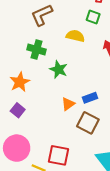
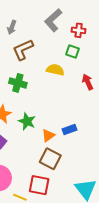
green star: (59, 69) -> (27, 121), moved
brown square: (88, 123) -> (50, 159), moved

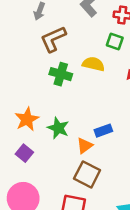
green cross: (18, 83) -> (61, 74), moved
blue rectangle: (69, 129) -> (103, 131), moved

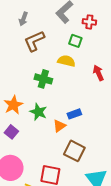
green square: (115, 41) -> (75, 41), moved
green cross: (61, 74) -> (43, 79), moved
brown square: (87, 174) -> (74, 151), moved

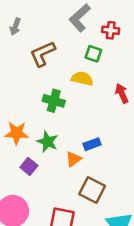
gray arrow: (23, 19) -> (15, 27), moved
orange star: (13, 105) -> (17, 133), turned 30
purple square: (11, 132) -> (29, 166), moved

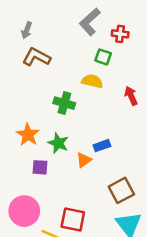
brown L-shape: (43, 54) -> (36, 57), moved, turned 52
orange star: (17, 133) -> (28, 135), turned 30
purple square: (29, 166) -> (40, 167), turned -35
brown square: (92, 190) -> (121, 190), moved, turned 35

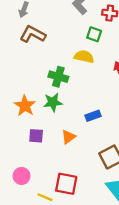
green star: (58, 143) -> (53, 102), moved, turned -30
orange triangle: (84, 160) -> (68, 137), moved
pink circle: (24, 211) -> (22, 176), size x0.6

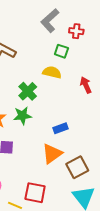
green cross: (58, 77) -> (28, 91), turned 30
orange triangle: (68, 137) -> (52, 154), moved, size x1.5

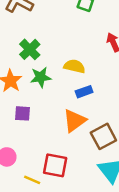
yellow semicircle: (52, 72) -> (74, 66), moved
green cross: (28, 91) -> (30, 49), moved

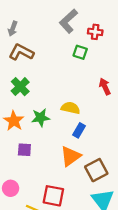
green cross: (30, 49) -> (20, 87), moved
blue rectangle: (84, 92) -> (79, 130), turned -40

